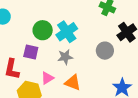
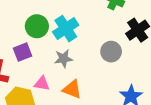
purple square: (31, 52) -> (23, 52), turned -35
pink triangle: (47, 78) -> (42, 83), turned 40

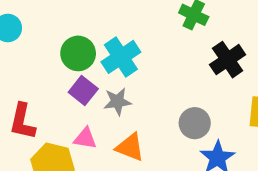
purple square: (23, 52) -> (83, 91), moved, turned -30
gray circle: (111, 52) -> (195, 123), moved

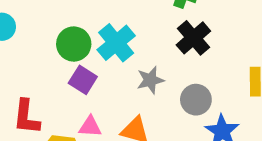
black cross: (228, 60) -> (193, 38), moved
gray star: (117, 102) -> (150, 80), moved

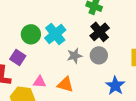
purple square: (83, 80) -> (18, 57), moved
gray circle: (196, 100) -> (99, 55), moved

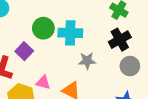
cyan cross: (55, 34) -> (70, 33), turned 30
gray circle: (99, 55) -> (130, 66), moved

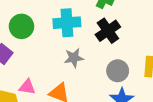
cyan cross: (70, 33) -> (67, 23), moved
gray circle: (130, 66) -> (118, 71), moved

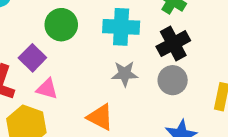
gray circle: (118, 71) -> (173, 80), moved
pink triangle: (27, 87) -> (47, 89), moved

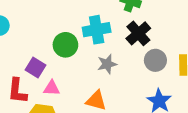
green circle: (61, 25) -> (65, 45), moved
gray circle: (173, 80) -> (155, 60), moved

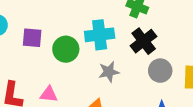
purple square: (36, 68) -> (32, 38), moved, turned -30

